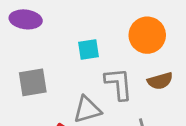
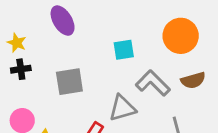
purple ellipse: (26, 19) -> (63, 21), turned 52
gray L-shape: (119, 84) -> (153, 83), turned -40

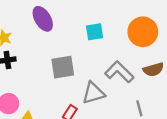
cyan square: (124, 50) -> (95, 32), moved
gray square: (69, 82) -> (63, 67), moved

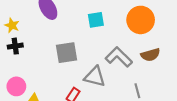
gray triangle: (93, 93) -> (95, 77), turned 30

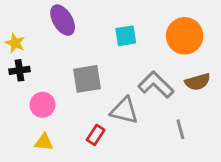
pink circle: (16, 86) -> (42, 105), moved

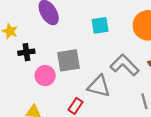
black cross: (19, 70) -> (26, 52), moved
pink circle: (42, 105) -> (45, 76), moved

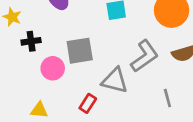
gray L-shape: (125, 65) -> (145, 56), turned 100

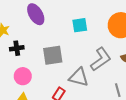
pink circle: (53, 68) -> (23, 76), moved

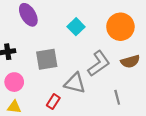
cyan square: (80, 25) -> (76, 27), turned -35

